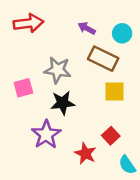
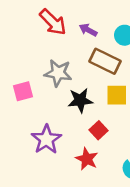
red arrow: (28, 23) -> (53, 22), moved, turned 52
black star: (63, 103) -> (80, 100), moved
red square: (111, 136) -> (98, 130), moved

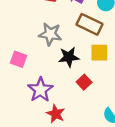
pink square: (23, 91) -> (19, 59), moved, turned 35
red star: (87, 159) -> (56, 114), moved

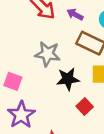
purple star: (40, 90) -> (21, 115), moved

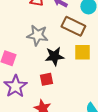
red square: (85, 106) -> (46, 79), moved, turned 32

